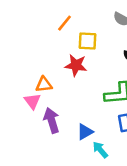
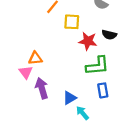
red star: (76, 65) -> (88, 41), moved

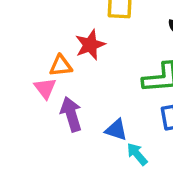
red star: (88, 41) -> (90, 45), moved, turned -30
blue triangle: (70, 98) -> (116, 130), turned 48

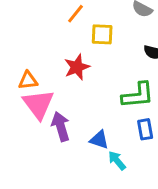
orange triangle: (61, 66) -> (28, 80), moved
pink triangle: (45, 88) -> (38, 104), size x1.6

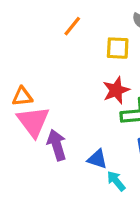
yellow square: (102, 34) -> (118, 48), moved
red star: (77, 67) -> (116, 90), moved

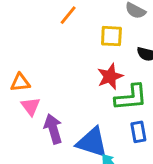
pink triangle: (33, 122) -> (31, 106), size x0.6
blue triangle: (97, 159) -> (92, 142), size x1.6

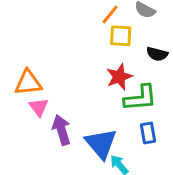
orange line: (68, 15) -> (110, 15), moved
orange triangle: (20, 82) -> (28, 83), size x1.4
blue triangle: (92, 142) -> (101, 144), turned 32

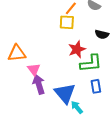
yellow square: (121, 36) -> (67, 22), moved
pink triangle: (39, 107) -> (34, 69), moved

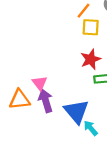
yellow square: (67, 22) -> (91, 27), moved
orange triangle: (17, 53) -> (20, 100), moved

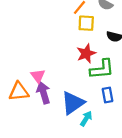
blue triangle: (76, 111) -> (73, 103), turned 35
cyan arrow: (91, 128) -> (86, 119), turned 72

